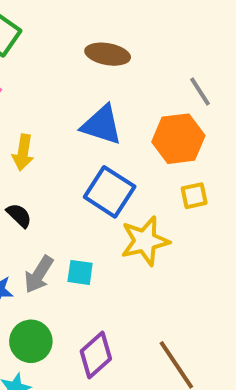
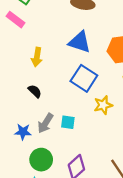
yellow star: (145, 241) -> (103, 105), size x0.7

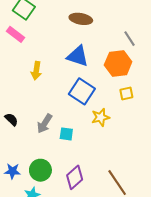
black semicircle: (35, 91) -> (11, 119), moved
gray arrow: (45, 123) -> (45, 124), moved
blue star: (23, 132) -> (12, 171), moved

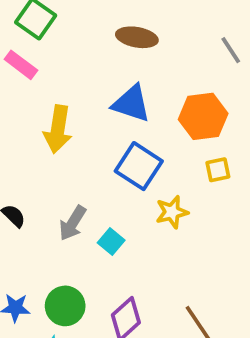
gray line: (129, 39) -> (231, 50), moved
yellow arrow: (36, 71) -> (58, 129), size x1.4
cyan square: (66, 134) -> (111, 242), turned 32

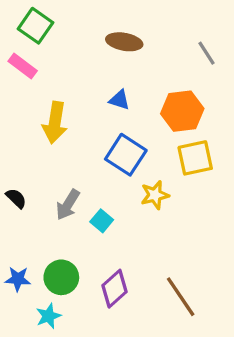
blue triangle: (131, 104) -> (119, 100), size x0.6
yellow square: (218, 170) -> (195, 158), size x1.6

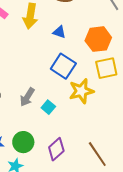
yellow arrow: (55, 122) -> (30, 16), moved
yellow star: (155, 195) -> (81, 91), size x1.4

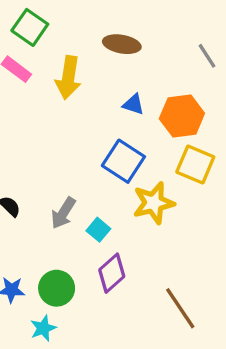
blue triangle: (59, 32) -> (133, 104), moved
yellow square: (106, 68) -> (195, 164), turned 35
purple diamond: (56, 149) -> (112, 273), moved

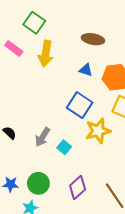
green square: (30, 27) -> (34, 23), moved
brown ellipse: (122, 44) -> (93, 39), moved
purple diamond: (112, 273) -> (78, 187), moved

